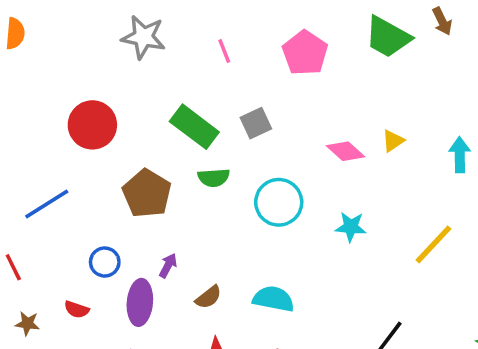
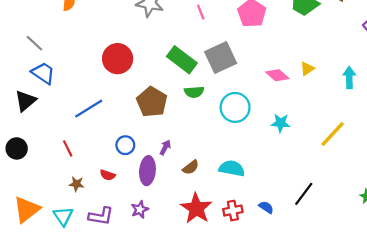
gray square: (256, 123) -> (221, 58), size x1.6

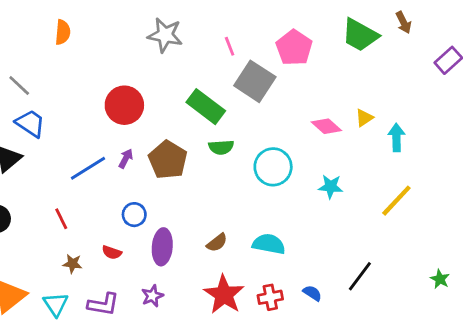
gray square: (221, 58) -> (255, 81), moved, turned -32
cyan arrow: (349, 78) -> (396, 137), moved
purple arrow: (165, 147) -> (126, 158), moved

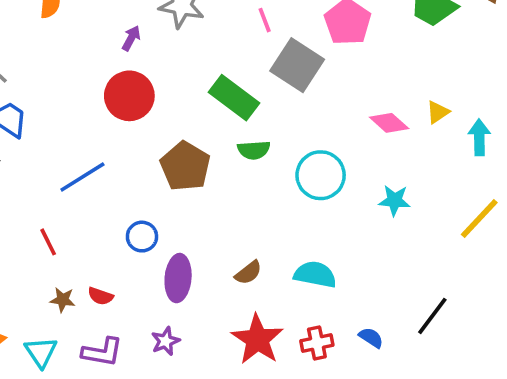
purple arrow: (126, 158) -> (131, 38), moved
red semicircle: (112, 252) -> (100, 296), moved

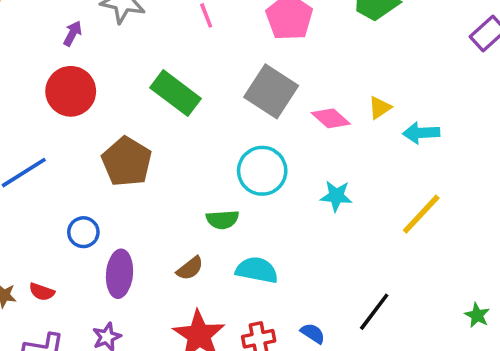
gray square: (297, 65) -> (271, 91), moved
cyan arrow: (479, 137) -> (421, 133), turned -92
green semicircle: (254, 150) -> (222, 220), moved

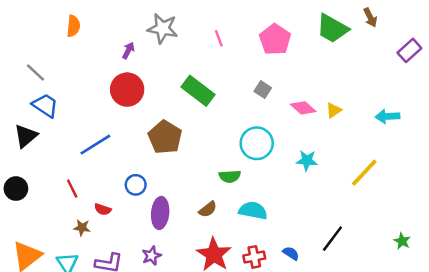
gray square: (271, 91) -> (263, 90), size x0.5
yellow triangle: (380, 108) -> (334, 110), moved
cyan arrow: (421, 133) -> (387, 116), moved
red semicircle: (42, 292) -> (103, 209), moved

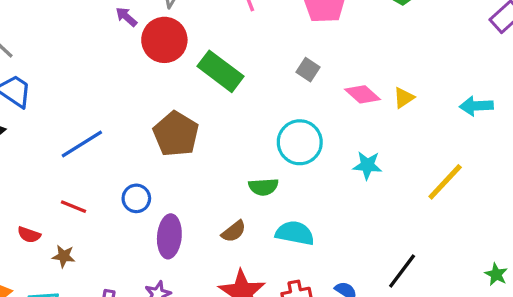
purple arrow: (128, 50) -> (126, 17), turned -77
red circle: (127, 90) -> (164, 40), moved
red line: (72, 189) -> (74, 207), moved, turned -42
red semicircle: (103, 209) -> (29, 235), moved

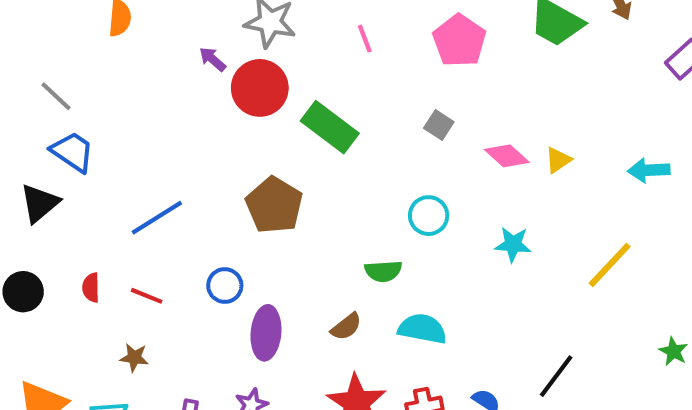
cyan circle: (300, 142) -> (429, 216), size x0.7
red semicircle: (29, 235) -> (91, 288), moved, turned 70
green star: (496, 274) -> (673, 351), moved

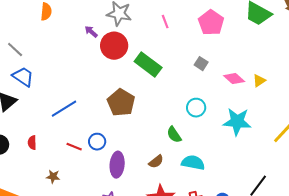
cyan star: (513, 244) -> (237, 122), size x1.6
green semicircle: (383, 271) -> (174, 135), turned 60
red line: (147, 296) -> (74, 147), moved

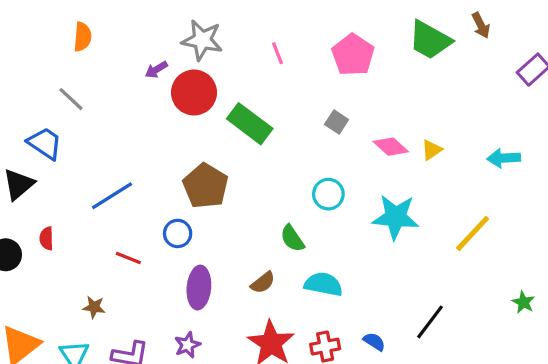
purple arrow: (91, 32) -> (156, 70), turned -72
gray line: (15, 50) -> (71, 99), moved
blue circle: (97, 142) -> (178, 233), moved
red semicircle: (32, 143) -> (46, 238), moved

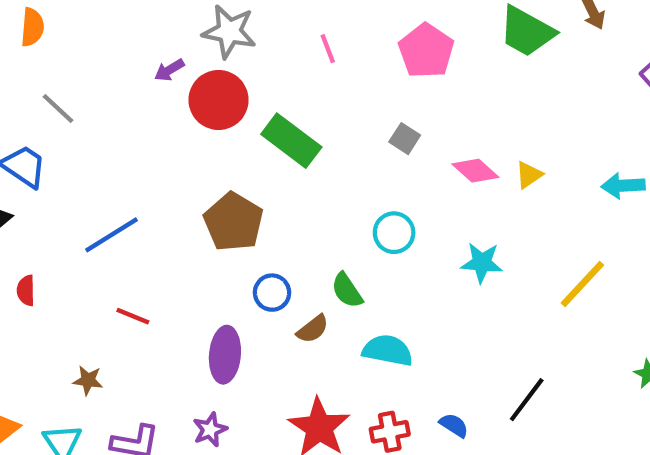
orange semicircle: (83, 37) -> (32, 27), moved
cyan star: (396, 217) -> (482, 263), size x0.7
blue circle: (178, 233) -> (272, 293), moved
brown semicircle: (263, 283) -> (313, 329), moved

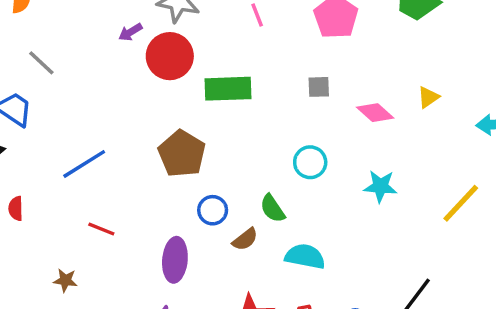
gray square: (405, 139) -> (319, 87), turned -35
green rectangle: (291, 141) -> (228, 89), turned -39
yellow triangle: (529, 175) -> (428, 97), moved

